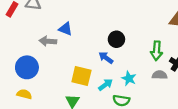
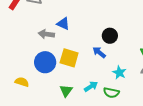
blue circle: (27, 67) -> (45, 62), moved
yellow square: (81, 76) -> (69, 58), moved
cyan arrow: (105, 85) -> (91, 86), moved

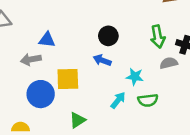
cyan arrow: (91, 86) -> (118, 100), moved
green triangle: (66, 91) -> (77, 120), turned 40
green semicircle: (111, 93) -> (148, 100), moved

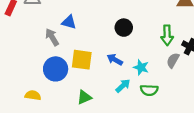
gray arrow: (31, 59) -> (52, 37), turned 60
blue arrow: (102, 60) -> (115, 60), moved
gray semicircle: (169, 63) -> (173, 60), turned -56

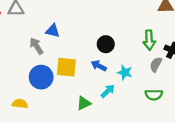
black circle: (124, 28) -> (106, 44), moved
green semicircle: (149, 90) -> (154, 95), moved
green triangle: (84, 97) -> (84, 103), moved

